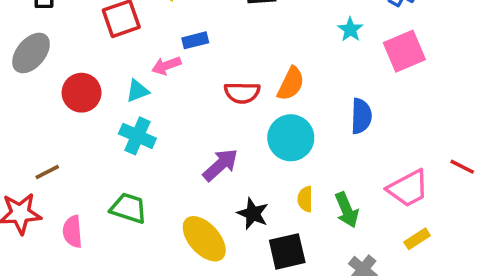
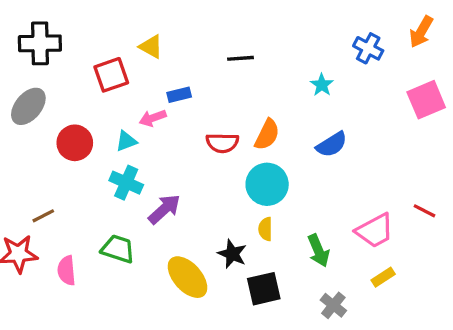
pink square: (404, 51) -> (426, 100), moved
blue semicircle: (361, 116) -> (332, 144), moved, turned 56
purple arrow: (220, 165) -> (164, 209), moved
yellow semicircle: (305, 199) -> (265, 229), moved

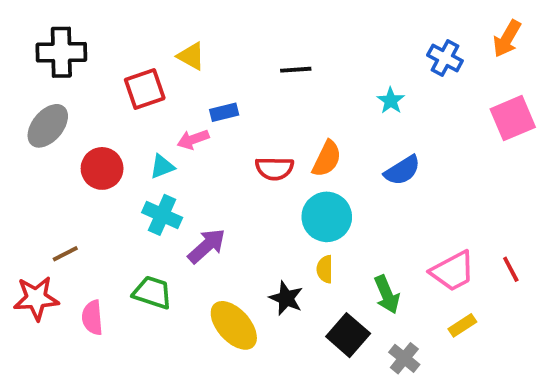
red line: (425, 211) -> (511, 269), moved, turned 35
black square: (264, 289) -> (348, 335), moved, turned -36

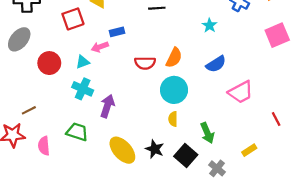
purple arrow: (207, 246) -> (107, 106), turned -30
pink trapezoid: (453, 271) -> (241, 92), moved
black star: (286, 298) -> (155, 149), moved

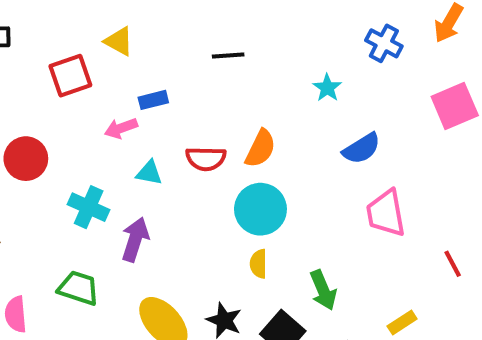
cyan triangle: (83, 62) -> (149, 173), moved, turned 32
blue semicircle: (216, 64) -> (362, 148), moved
pink trapezoid: (241, 92) -> (386, 213), turned 108

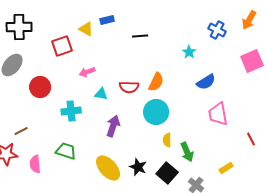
blue rectangle: (153, 100) -> (107, 20), moved
cyan cross: (89, 207) -> (71, 111), turned -30
purple arrow: (135, 239) -> (113, 126), moved
yellow semicircle: (258, 264) -> (167, 140), moved

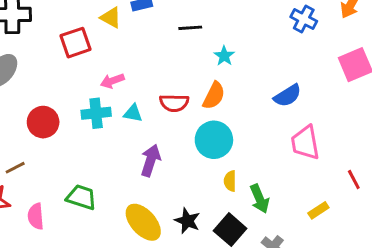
cyan star: (189, 52) -> (224, 56), moved
red circle: (40, 87) -> (43, 122), moved
cyan cross: (71, 111) -> (96, 113), moved
yellow rectangle: (226, 168) -> (318, 210), moved

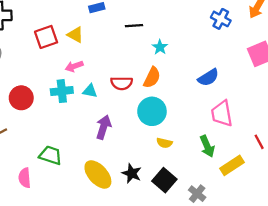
yellow triangle: (111, 18) -> (75, 35), moved
yellow semicircle: (230, 181) -> (164, 143), turned -77
green arrow: (260, 199) -> (207, 146), moved
yellow rectangle: (318, 210) -> (232, 165), size x1.5
pink semicircle: (36, 216) -> (25, 178), moved

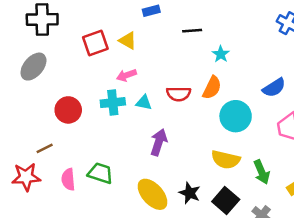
cyan circle: (152, 111) -> (236, 116), moved
yellow semicircle: (164, 143) -> (226, 160), size x1.6
green arrow: (207, 146) -> (262, 172), moved
pink semicircle: (25, 178) -> (68, 179), moved

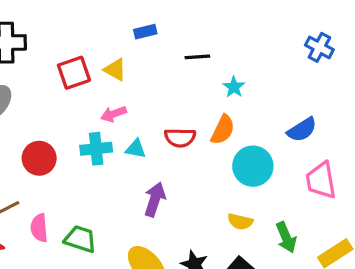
yellow semicircle: (226, 160) -> (240, 222), size x0.7
pink semicircle: (68, 179) -> (39, 228), moved

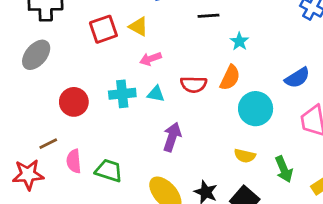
pink arrow: (114, 114) -> (151, 59), moved

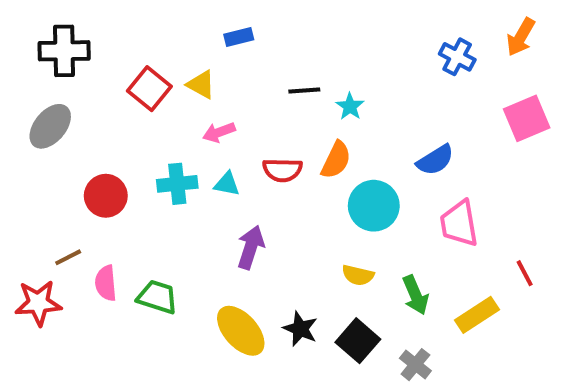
black line: (208, 16) -> (304, 91), moved
red square: (103, 29) -> (149, 89), turned -32

